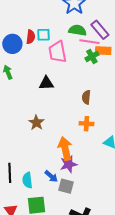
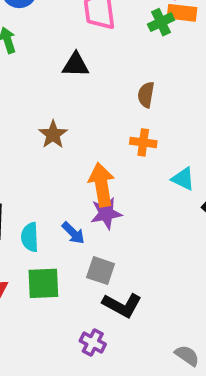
gray square: (66, 186) -> (101, 271), moved

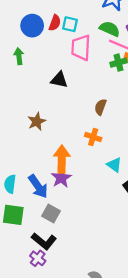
purple star: (106, 213) -> (61, 178), turned -30
blue arrow: (73, 233) -> (38, 186), size x1.5
black L-shape: (122, 305) -> (44, 241), moved

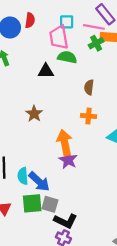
cyan square: (70, 24) -> (67, 22), moved
green semicircle: (110, 29) -> (67, 57), moved
blue arrow: (38, 186) -> (39, 181), moved
gray square: (51, 213) -> (50, 204), moved

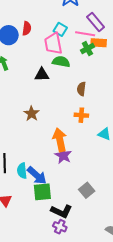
cyan square: (67, 22) -> (60, 29), turned 32
green square: (32, 203) -> (42, 192), moved
gray square: (50, 204) -> (87, 190), moved, turned 35

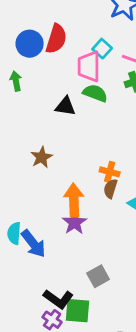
red semicircle: (27, 28) -> (56, 39), size x1.5
brown semicircle: (81, 89) -> (110, 189), moved
green square: (42, 192) -> (78, 311), moved

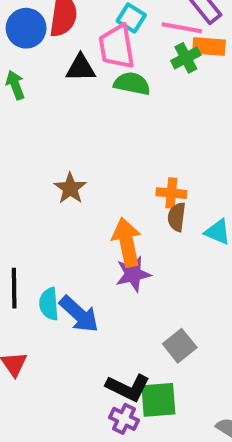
black triangle: (65, 106) -> (81, 68), moved
purple star: (75, 223) -> (133, 274), turned 30

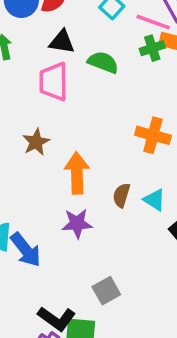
pink trapezoid: (117, 47) -> (54, 82), moved
orange cross: (171, 193) -> (153, 135), moved, size x1.4
brown semicircle: (177, 217) -> (121, 195), moved
orange arrow: (127, 242) -> (77, 173), moved

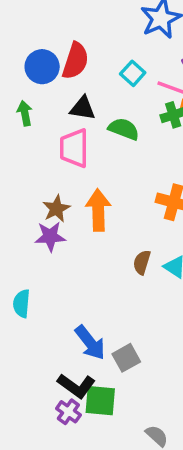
orange arrow: (77, 173) -> (98, 210), moved
purple star: (77, 223) -> (50, 236), moved
blue arrow: (26, 250) -> (90, 343), moved

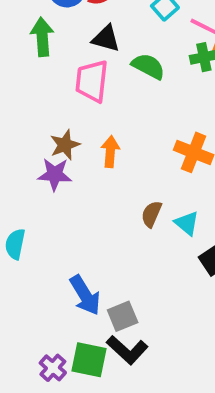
green arrow: (25, 113) -> (42, 37), size x1.4
orange arrow: (98, 210) -> (110, 152), size x0.7
black L-shape: (76, 386) -> (127, 350), moved

